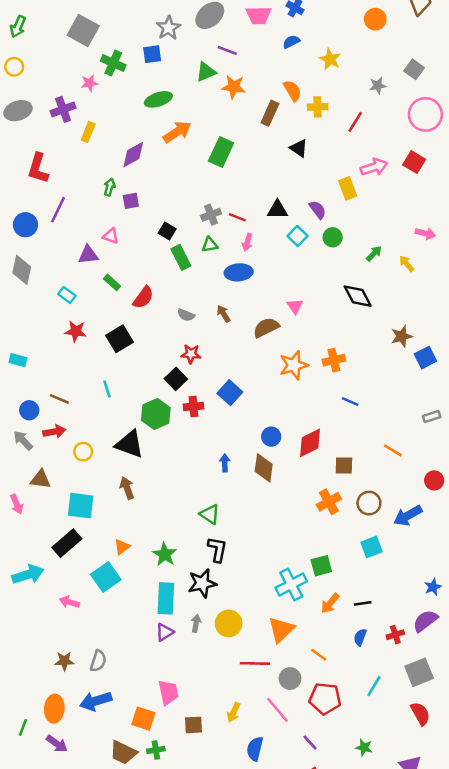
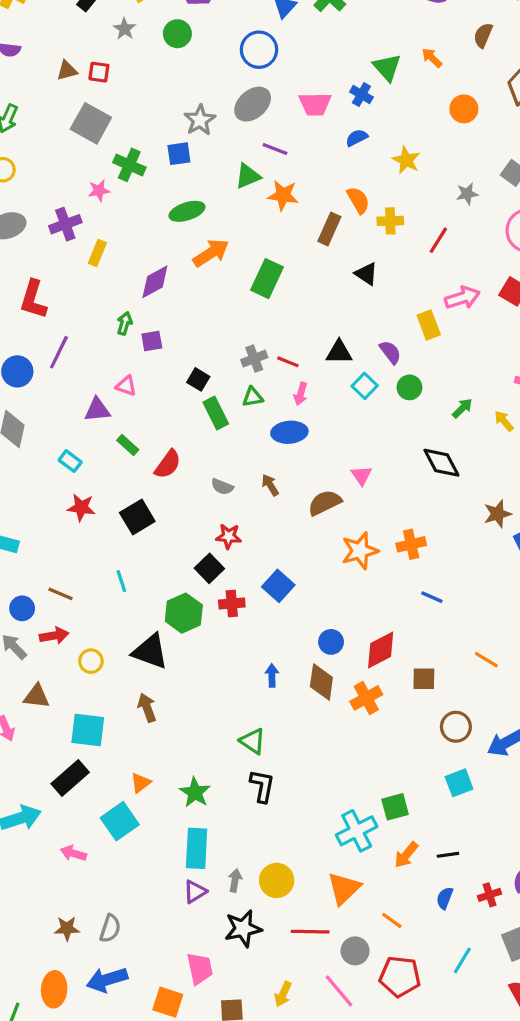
orange cross: (329, 502) -> (366, 698), moved
black star: (202, 583) -> (243, 928), moved

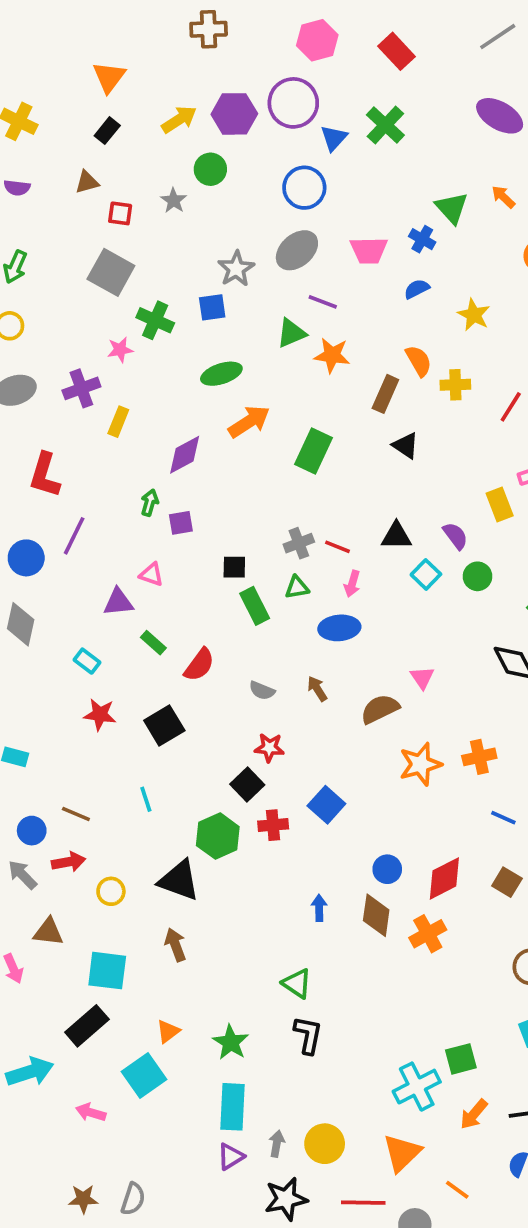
gray star: (125, 29) -> (174, 201), moved
brown triangle: (67, 70) -> (87, 182), moved
black triangle: (366, 274) -> (406, 446), moved
black square: (198, 379) -> (234, 567), turned -30
brown square: (424, 679) -> (507, 882), moved, turned 30

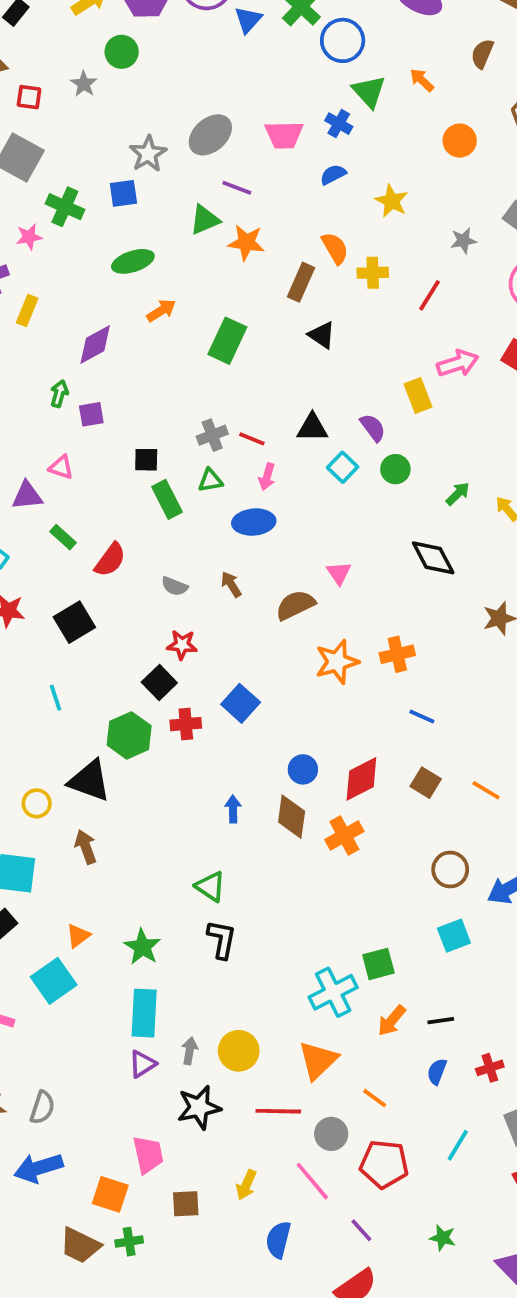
blue circle: (304, 188) -> (343, 40), moved
orange arrow: (249, 422) -> (161, 311), size x0.7
yellow circle: (111, 891) -> (37, 803), moved

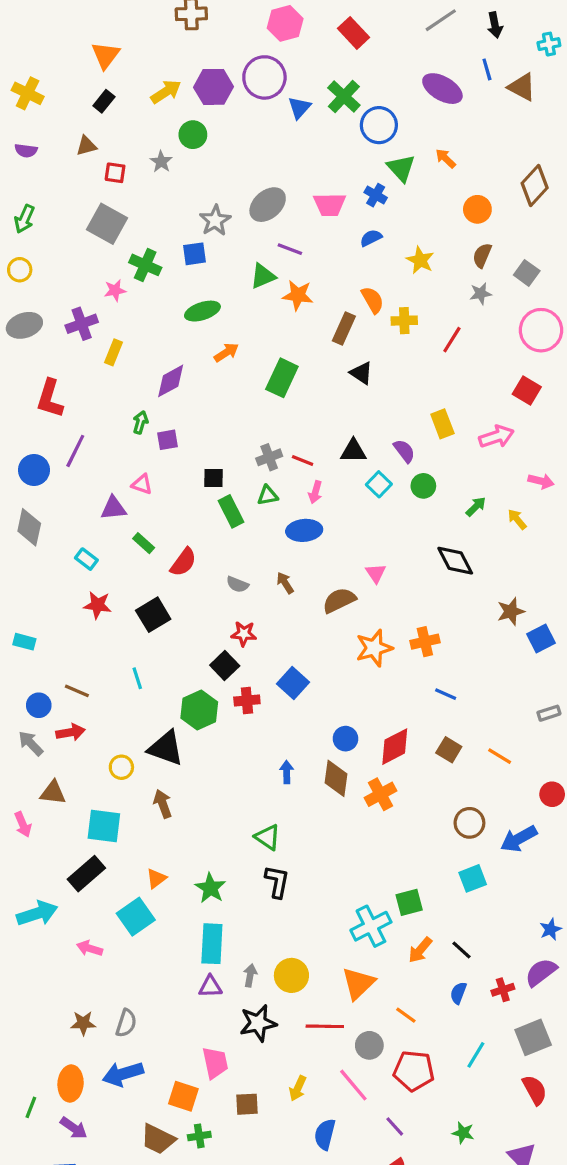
brown semicircle: (482, 54) -> (482, 255), moved
pink arrow: (458, 363) -> (496, 437), moved
black line: (441, 1021) -> (462, 950), turned 50
purple triangle: (142, 1064) -> (210, 987), turned 30

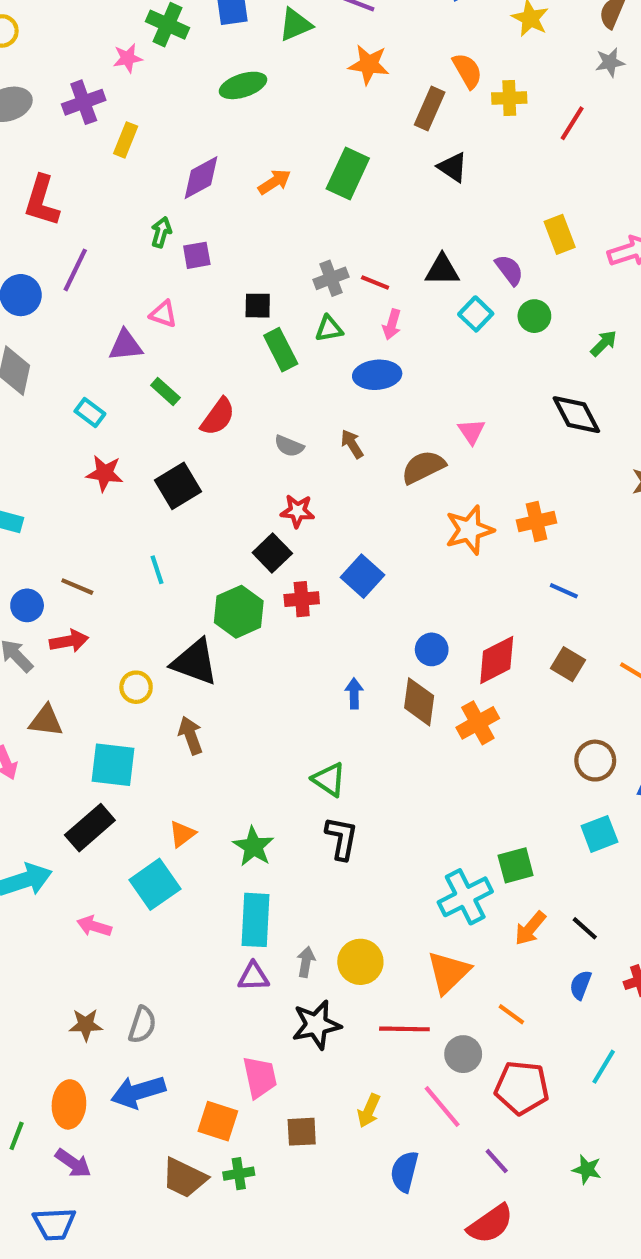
green triangle: (263, 276) -> (295, 25), moved
orange arrow: (226, 352) -> (274, 182), moved

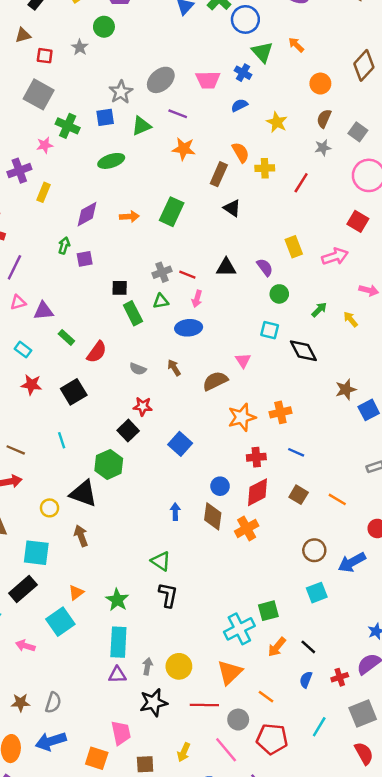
orange arrow: (274, 182) -> (129, 217), turned 30
pink triangle: (163, 314) -> (18, 302), moved, turned -35
cyan square: (476, 314) -> (270, 330), moved, turned -30
red cross: (302, 599) -> (256, 457), moved

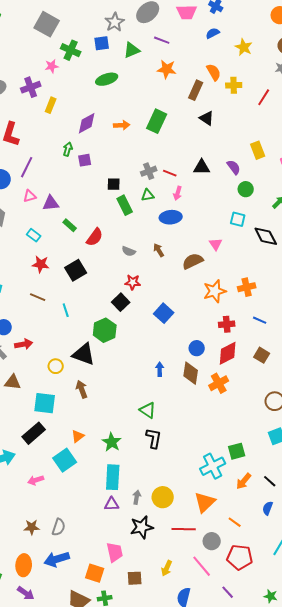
brown line: (16, 450) -> (38, 297), moved
pink arrow: (25, 646) -> (36, 480), turned -35

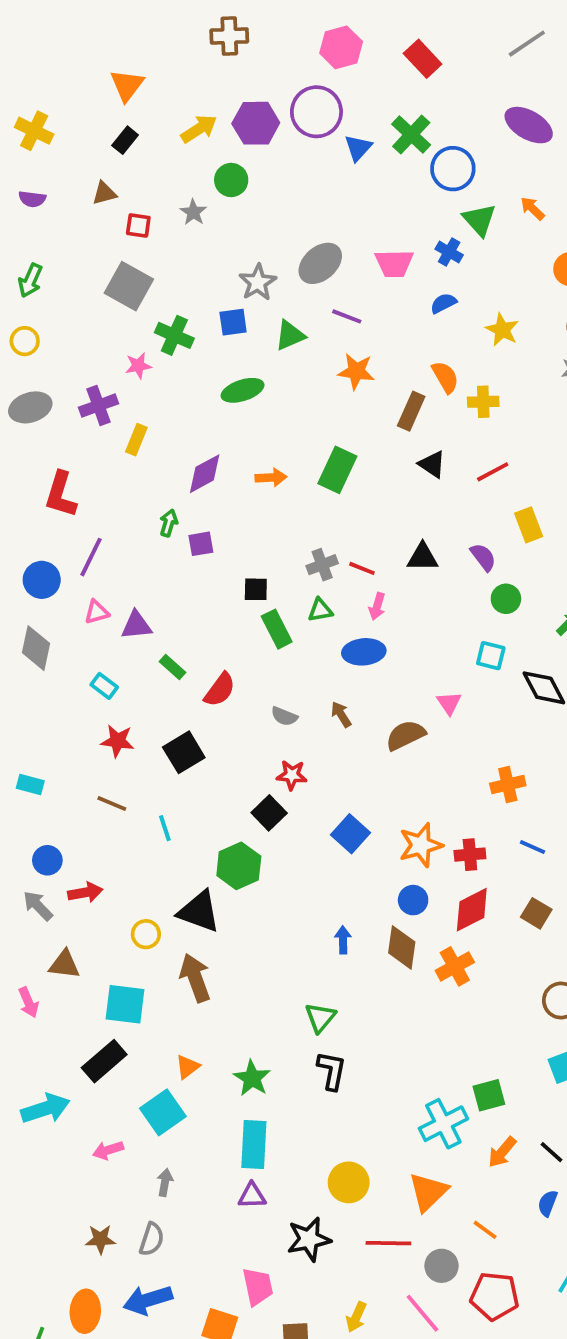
red line: (264, 97) -> (493, 472), moved, turned 30
orange star: (215, 291) -> (421, 845), moved
brown arrow: (82, 389) -> (195, 978), size x1.4
green triangle: (148, 410) -> (320, 1018), turned 36
gray arrow: (137, 497) -> (165, 1182), moved

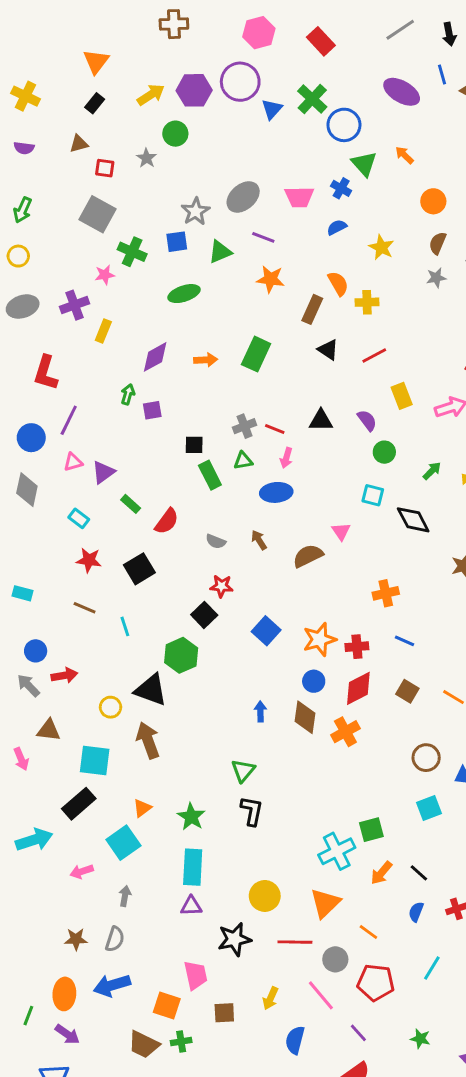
purple triangle: (136, 625) -> (103, 472), turned -30

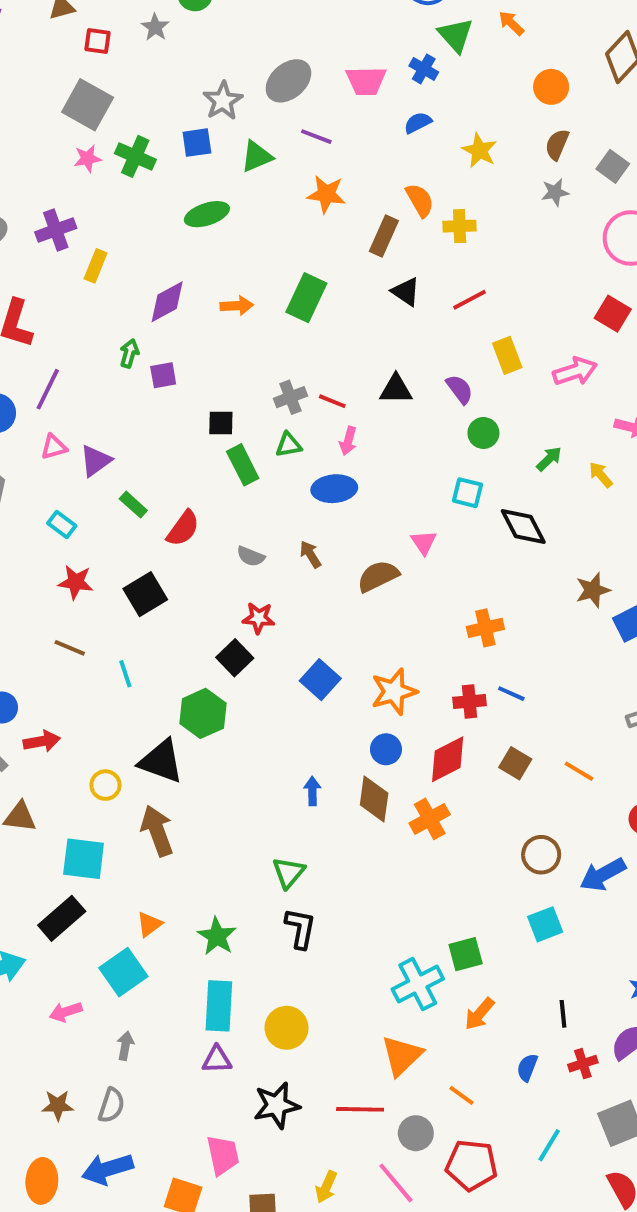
pink star: (105, 275) -> (88, 158), moved
red cross: (357, 647) -> (470, 702), moved
black line: (419, 873) -> (563, 1014), moved, turned 42
yellow circle: (265, 896) -> (286, 1028), moved

